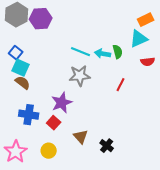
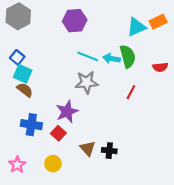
purple hexagon: (41, 19) -> (75, 21), moved
cyan triangle: (139, 39) -> (136, 27), moved
green semicircle: (118, 52) -> (128, 56), size x1.5
black cross: (107, 146) -> (109, 151), moved, turned -32
pink star: (16, 152) -> (17, 165), size x0.7

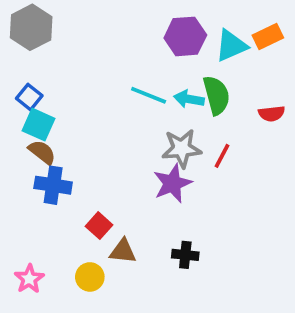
purple hexagon: (75, 21) -> (185, 36), moved
gray star: (87, 82) -> (182, 148), moved
purple star: (67, 112) -> (172, 183), moved
blue cross: (31, 125) -> (53, 185), moved
brown triangle: (88, 148) -> (123, 251), moved, turned -42

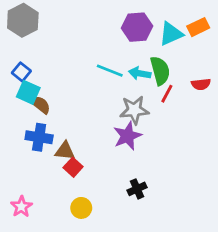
brown semicircle: (42, 152) -> (40, 105), moved
red line: (222, 156) -> (167, 94), moved
brown triangle: (123, 251) -> (65, 151), moved
black cross: (185, 255) -> (137, 189), turned -30
yellow circle: (90, 277) -> (81, 208), moved

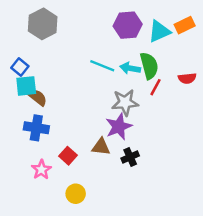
gray hexagon: (23, 20) -> (43, 24), moved
cyan square: (28, 92) -> (26, 86), turned -30
brown triangle: (65, 151) -> (101, 147), moved
black cross: (137, 189) -> (130, 157), moved
pink star: (21, 207) -> (41, 170), moved

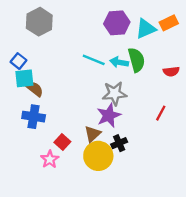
red line: (155, 87) -> (161, 113), moved
brown triangle: (101, 147) -> (93, 134), turned -48
pink star: (41, 170) -> (50, 159), moved
yellow circle: (76, 194) -> (98, 156), moved, size x1.6

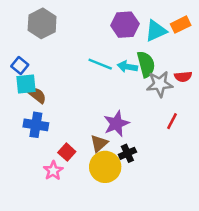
gray star: (114, 93) -> (160, 84), moved

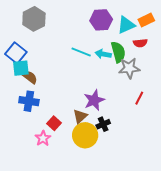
blue square: (20, 65) -> (16, 53), size x1.5
red semicircle: (183, 77) -> (140, 43), moved

